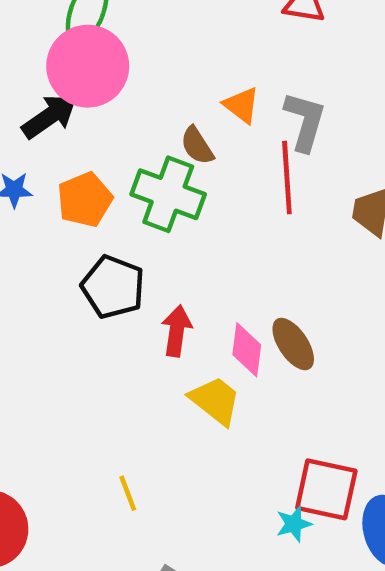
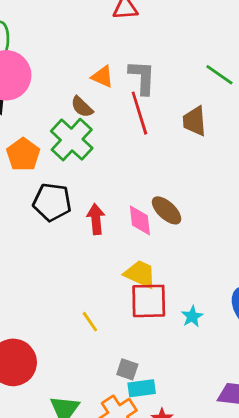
green cross: (168, 194) -> (72, 140), turned 36
yellow trapezoid: (215, 401) -> (140, 274), moved
red square: (326, 489) -> (149, 301), moved

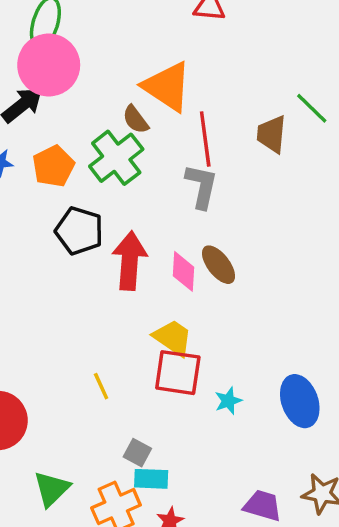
orange triangle: (102, 77) -> (167, 87), size x1.8
gray L-shape: (142, 77) -> (201, 186), moved
brown trapezoid: (194, 121) -> (272, 134), moved
red arrow: (96, 219) -> (130, 261), size x1.5

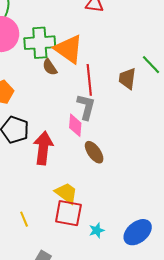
green cross: (116, 158) -> (40, 43), moved, turned 32
pink diamond: (184, 271) -> (75, 125), moved
blue ellipse: (300, 401) -> (138, 232), turned 68

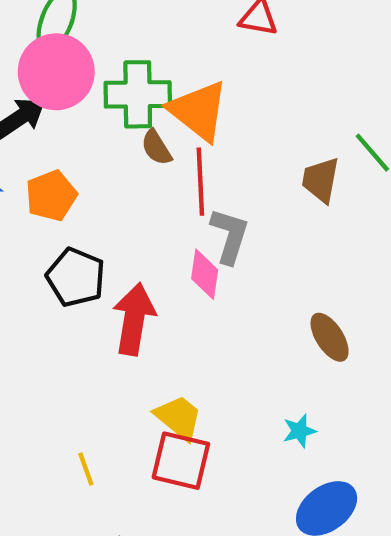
red line: (89, 80) -> (200, 182), moved
brown ellipse: (94, 152) -> (330, 337), moved
cyan star: (97, 230) -> (299, 431), moved

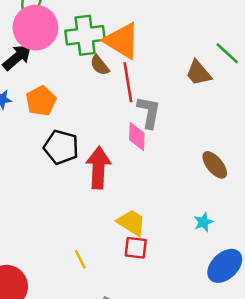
brown trapezoid: (321, 180) -> (199, 73), turned -44
red square: (181, 461) -> (136, 248), size x0.7

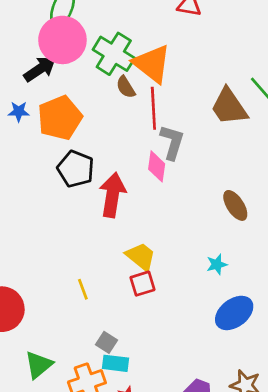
green cross: (85, 35) -> (114, 54), turned 33
brown trapezoid: (199, 73) -> (229, 107), size x1.4
orange pentagon: (41, 101) -> (60, 118), size x1.4
red square: (136, 248) -> (142, 284), turned -30

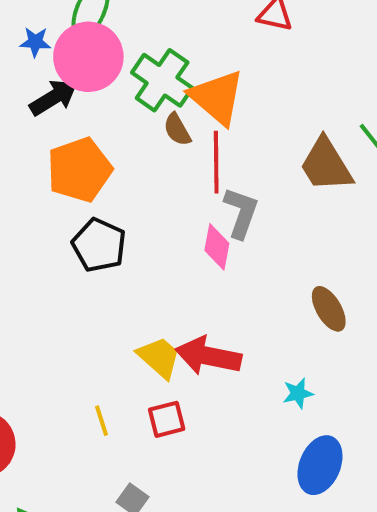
blue star: (19, 112) -> (35, 42), moved
red arrow: (112, 195) -> (208, 356), moved, turned -90
yellow trapezoid: (141, 257) -> (159, 357), moved
red square: (142, 284) -> (167, 419), moved
blue ellipse: (234, 313) -> (320, 465), turned -33

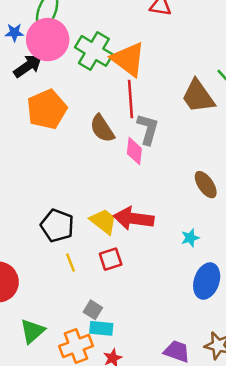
brown semicircle: (177, 129) -> (102, 129), moved, size x1.4
black pentagon: (99, 245) -> (57, 226), moved

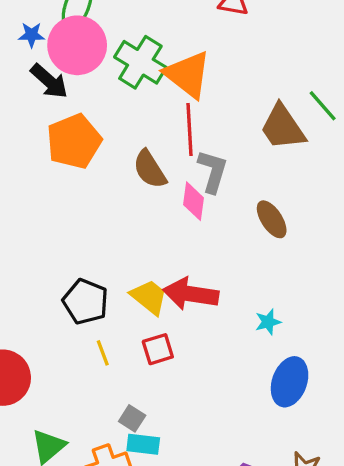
black arrow: (28, 66) -> (49, 81), turned 76
brown ellipse: (206, 185) -> (272, 219), moved

